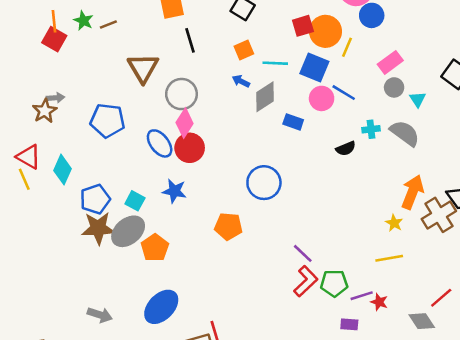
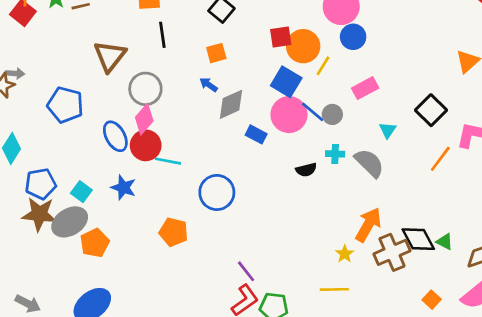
cyan line: (275, 63) -> (168, 161), moved
gray circle: (394, 87) -> (332, 114), moved
pink circle: (322, 98) -> (289, 115), size x1.4

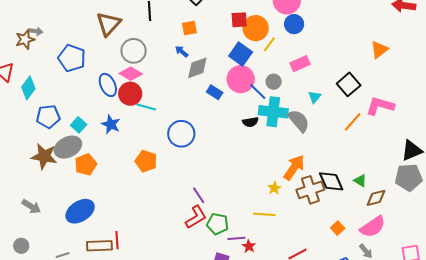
blue line: (313, 112) -> (258, 91), moved
pink diamond: (144, 119) -> (131, 74), turned 75
cyan cross: (335, 154) -> (273, 112), size x2.0
brown star: (39, 214) -> (44, 156), moved
green triangle: (445, 242) -> (360, 181), moved

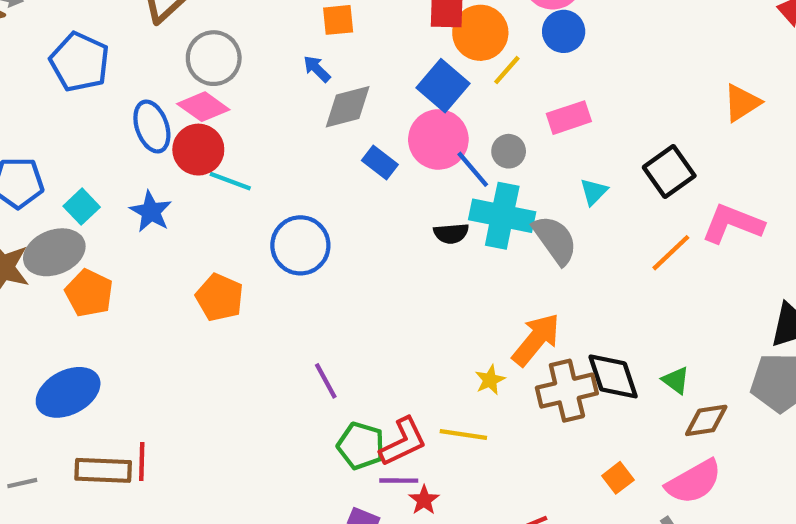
orange pentagon: (86, 165) -> (89, 293), turned -30
red L-shape: (196, 217) -> (403, 442), moved

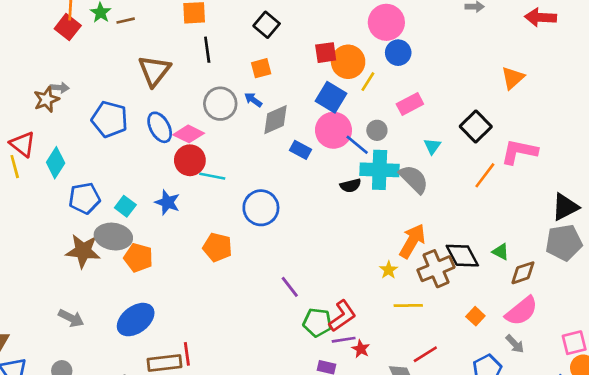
gray circle: (214, 58) -> (220, 104), moved
blue ellipse: (152, 127) -> (160, 127), moved
gray ellipse: (54, 252) -> (113, 237), turned 40
yellow line: (463, 434) -> (408, 306), moved

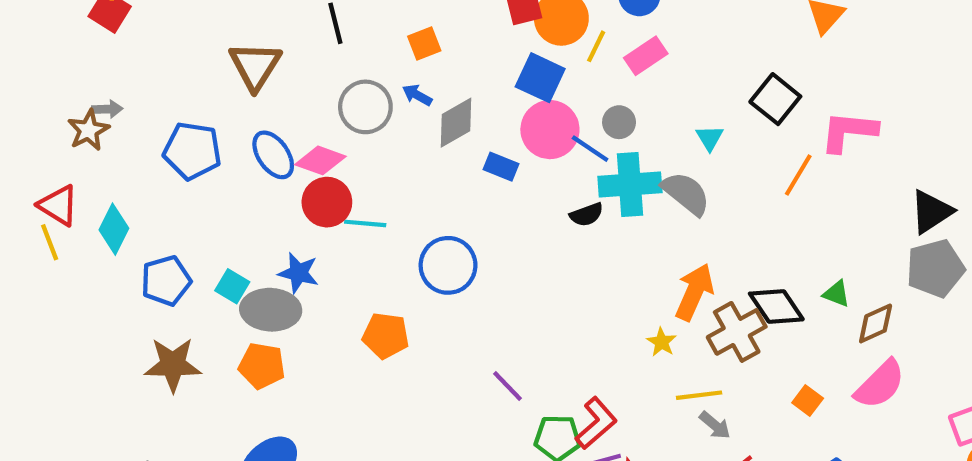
pink rectangle: (410, 104) -> (646, 56), moved
gray ellipse: (113, 237) -> (271, 310), moved
gray arrow: (515, 344) -> (715, 425), moved

